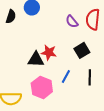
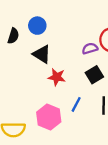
purple semicircle: (72, 21) -> (90, 48), moved, turned 112
black triangle: (36, 59) -> (42, 54), moved, turned 30

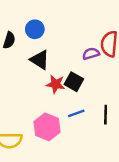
black square: (94, 75) -> (74, 82), moved, turned -30
blue line: (76, 104) -> (76, 113), turned 42

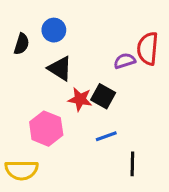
black line: (106, 115) -> (132, 164), moved
pink hexagon: (47, 127) -> (46, 129), moved

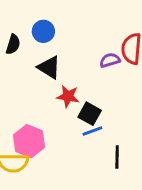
black square: (103, 96) -> (90, 114), moved
pink hexagon: (46, 129) -> (29, 141), moved

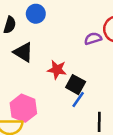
black triangle: (49, 67) -> (23, 52), moved
blue line: (92, 131) -> (78, 99), turned -35

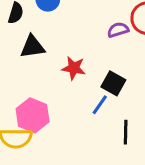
black triangle: (23, 52) -> (33, 47), turned -40
black square: (76, 85) -> (113, 83), moved

